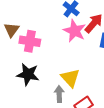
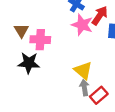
black star: (28, 74) -> (29, 63), moved
gray arrow: (59, 94) -> (84, 88), moved

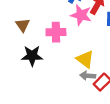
pink cross: (40, 40) -> (56, 32), moved
gray arrow: (84, 88) -> (88, 76), turned -72

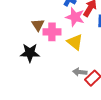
brown triangle: (23, 25) -> (38, 25), moved
yellow triangle: (85, 59) -> (75, 42), moved

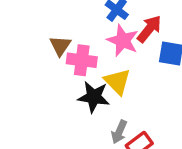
black star: (30, 53) -> (94, 97), moved
gray arrow: (80, 72) -> (119, 132), turned -80

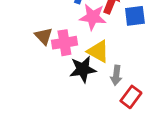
gray arrow: (119, 132) -> (116, 75), moved

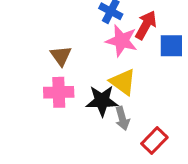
pink cross: (64, 43) -> (59, 92), moved
gray arrow: (116, 75) -> (122, 118), moved, turned -30

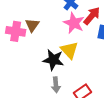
pink cross: (59, 92) -> (16, 31), moved
gray arrow: (122, 118) -> (56, 85), moved

